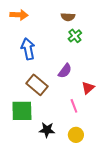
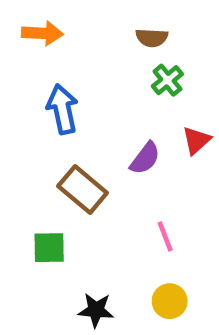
red triangle: (88, 88) -> (196, 140), moved
green square: (22, 111) -> (49, 248), size x0.7
black star: (47, 130) -> (96, 310), moved

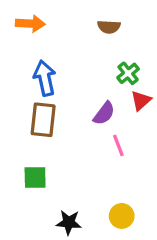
green cross: (167, 80) -> (128, 73), moved
brown rectangle: (83, 190) -> (43, 120), moved, turned 56
pink line: (165, 236) -> (118, 145), moved

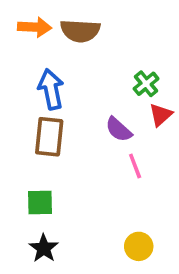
brown semicircle: (109, 27) -> (80, 31), moved, size x1.5
purple semicircle: (104, 113) -> (119, 129), turned 95
black star: (69, 222) -> (44, 248), moved, turned 30

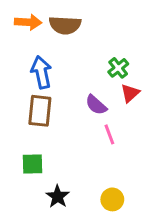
black star: (44, 248) -> (58, 196), moved

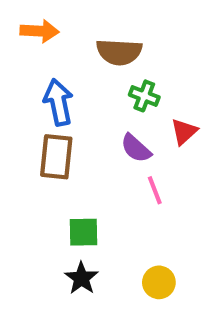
brown semicircle: (65, 25) -> (119, 52), moved
green cross: (118, 68) -> (144, 96), moved, turned -30
green square: (32, 164) -> (84, 232), moved

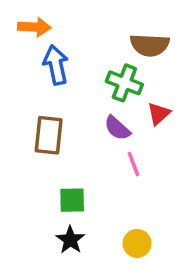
brown semicircle: (119, 52) -> (150, 45), moved
green cross: (144, 96) -> (124, 83), size x1.4
blue arrow: (58, 102) -> (56, 65), moved

